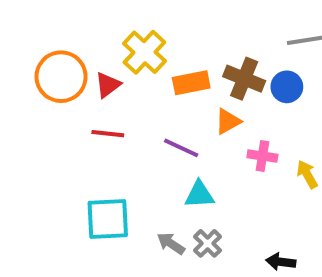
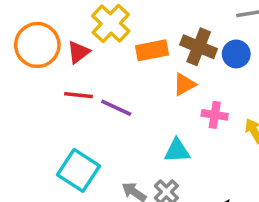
purple line: (181, 148) -> (116, 108), moved
cyan triangle: (199, 195) -> (177, 151), moved
cyan square: (108, 219) -> (79, 170), turned 36

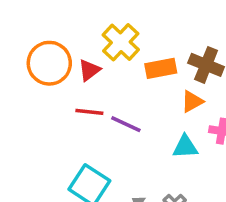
cyan triangle: (177, 151) -> (185, 147), moved

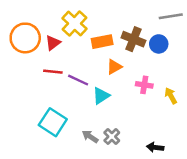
orange triangle: (192, 101) -> (114, 67), moved
cyan triangle: (185, 147) -> (101, 96), moved, turned -30

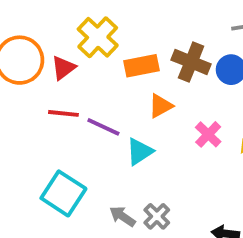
pink cross: (144, 85) -> (208, 134), turned 35

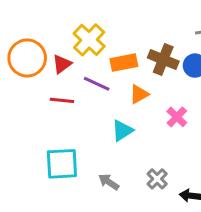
purple line: (103, 127) -> (97, 84), moved
cyan square: (63, 193) -> (62, 164), turned -36
gray cross: (157, 216) -> (157, 179), moved

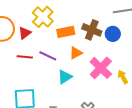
purple line: (97, 84) -> (48, 56), moved
pink cross: (177, 117) -> (101, 68), size x1.6

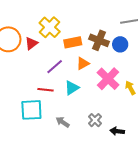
purple line: (48, 56) -> (55, 67), turned -66
red line: (25, 57) -> (46, 90), moved

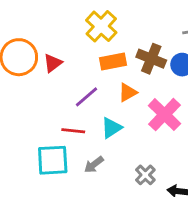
yellow cross: (50, 27) -> (101, 26), moved
gray arrow: (63, 122) -> (94, 165), moved, turned -72

